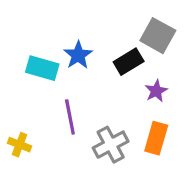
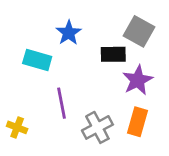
blue star: (78, 55) -> (69, 33), moved
black rectangle: (129, 62) -> (113, 54), turned 30
purple star: (156, 91) -> (138, 80), size x1.5

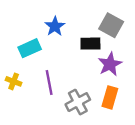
cyan rectangle: (37, 60) -> (30, 48), turned -40
yellow cross: (17, 127) -> (14, 81), moved

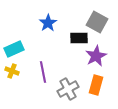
cyan rectangle: (30, 48) -> (14, 49), moved

